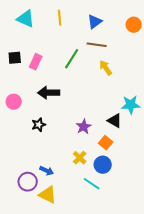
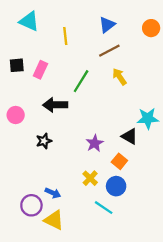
yellow line: (60, 18) -> (65, 36), moved
brown line: (97, 45) -> (109, 51), turned -36
green line: (72, 59) -> (81, 81), moved

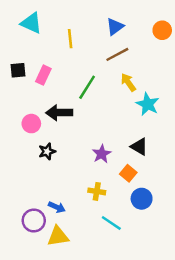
pink circle: (16, 115) -> (31, 124), moved
cyan star: (148, 118) -> (148, 104), moved, turned 30
yellow cross: (90, 178) -> (97, 191), turned -35
blue circle: (116, 186) -> (142, 199), moved
yellow triangle: (54, 220) -> (58, 236), turned -35

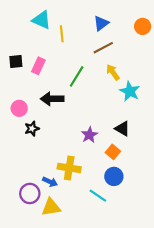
cyan triangle: (31, 23) -> (42, 20), moved
pink circle: (31, 124) -> (19, 108), moved
black star: (47, 151) -> (32, 129), moved
yellow cross: (97, 191) -> (69, 168), moved, size x1.5
blue circle: (142, 199) -> (114, 176), moved

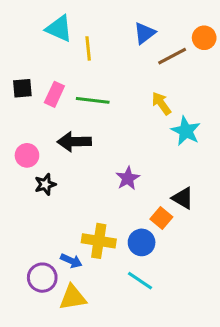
brown line: (103, 48) -> (172, 56), moved
green line: (77, 76) -> (93, 100), moved, turned 65
black triangle: (122, 129) -> (183, 198), moved
purple star: (89, 135) -> (128, 178), moved
blue circle: (114, 176) -> (142, 242), moved

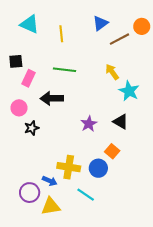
cyan triangle: (59, 29) -> (30, 24), moved
pink rectangle: (54, 94) -> (29, 78), moved
black triangle: (183, 198) -> (121, 122), moved
cyan line: (140, 281) -> (86, 195), moved

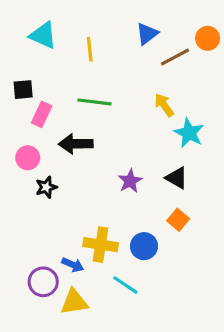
orange square: (112, 151) -> (178, 220), moved

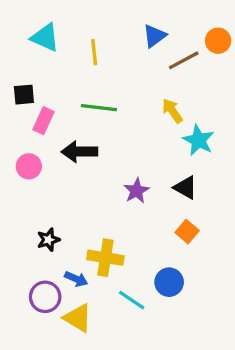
black star: (46, 187) -> (48, 240), moved
blue circle: (144, 246) -> (169, 282), moved
yellow triangle: (74, 302) -> (78, 318), turned 40

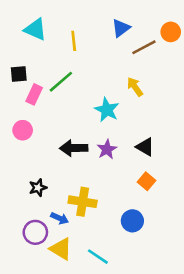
green line: (99, 108) -> (61, 82), moved, turned -48
cyan star: (198, 140) -> (107, 110), moved
black arrow: (79, 152) -> (74, 148), moved
cyan line: (132, 300) -> (98, 257), moved

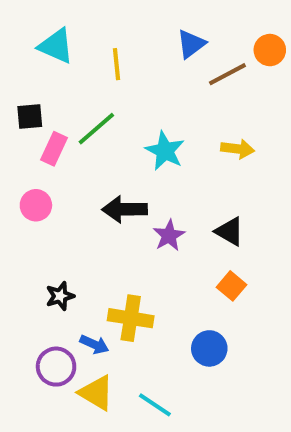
yellow arrow: (135, 87) -> (238, 149), moved, turned 132
cyan star: (107, 110) -> (165, 151), moved
black arrow: (74, 148) -> (125, 209), moved

